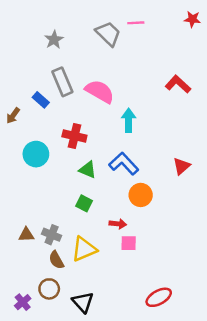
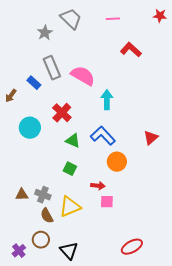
gray trapezoid: (108, 34) -> (71, 19), moved
red L-shape: (178, 84) -> (131, 50), moved
red cross: (74, 136) -> (62, 113), turned 30

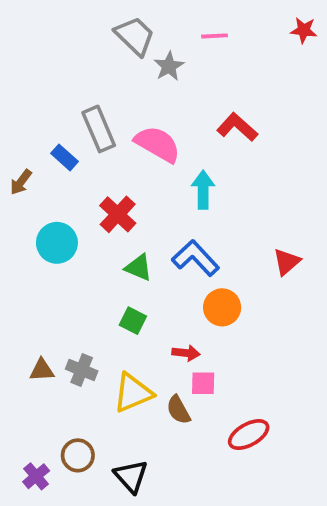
gray star: (45, 33) -> (169, 66), moved
red L-shape: (131, 50) -> (237, 127), moved
brown semicircle: (47, 216) -> (178, 410), moved
red ellipse: (132, 247) -> (249, 435), moved

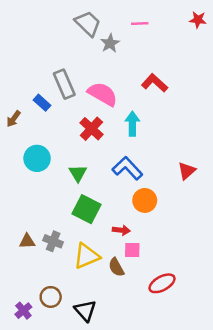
red cross: (118, 214) -> (91, 129), moved
green triangle: (139, 268) -> (78, 173), moved, turned 36
green square: (133, 321) -> (87, 209), size x1.6

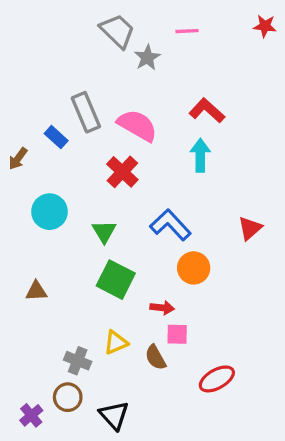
cyan arrow: (132, 124) -> (200, 155), moved
brown triangle: (27, 241) -> (36, 291), moved
gray cross: (53, 241) -> (78, 361), moved
yellow triangle: (87, 256) -> (116, 343), size x0.7

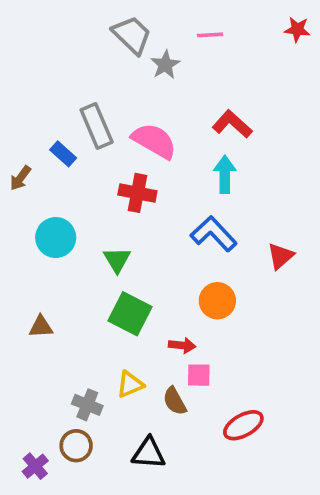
red cross: (122, 172) -> (137, 193), turned -32
blue L-shape: (170, 225) -> (214, 234), moved
black triangle: (114, 415) -> (149, 453), moved, turned -44

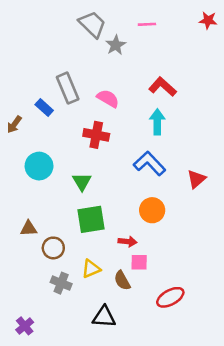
pink semicircle: (154, 141) -> (108, 98), size x0.7
green square: (130, 314) -> (91, 219), turned -36
brown circle: (76, 446) -> (53, 248), moved

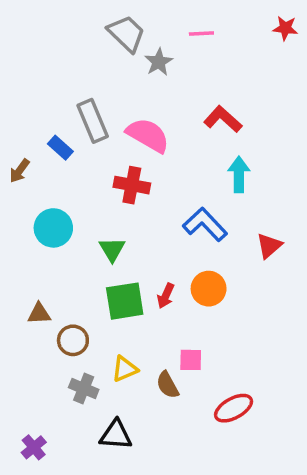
pink semicircle: (108, 98) -> (148, 135), size x1.4
cyan arrow: (157, 122) -> (239, 174), moved
red arrow: (127, 241) -> (166, 296), moved, turned 108
black triangle: (104, 317) -> (116, 435), moved

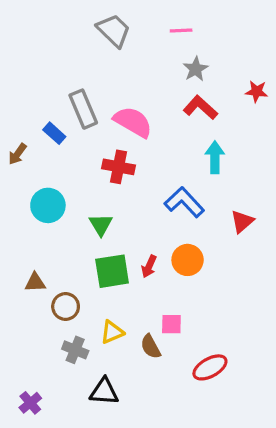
red star: (285, 28) -> (257, 91), moved
gray star: (159, 62) -> (196, 69), moved

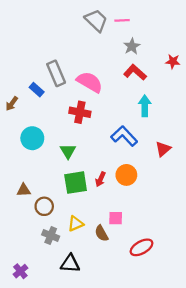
gray trapezoid: (114, 30) -> (96, 20), moved

